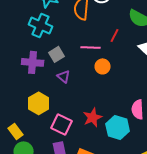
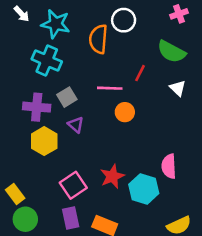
yellow hexagon: (39, 103) -> (44, 141), moved
pink square: (62, 124) -> (73, 185), turned 30

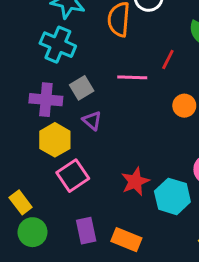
orange circle: (125, 112) -> (184, 106), moved
pink square: (73, 185) -> (73, 176), moved

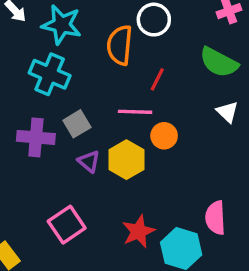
red line: (168, 59) -> (157, 79), moved
orange circle: (184, 106) -> (164, 136), moved
yellow hexagon: (55, 140) -> (126, 160), moved

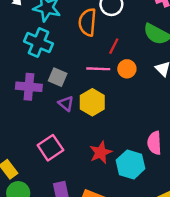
gray square: (77, 124) -> (58, 77), turned -36
orange circle: (164, 136) -> (127, 69), moved

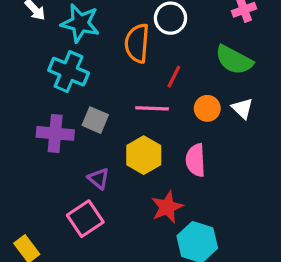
orange circle: (127, 69) -> (207, 108), moved
purple triangle: (66, 103) -> (99, 179), moved
pink semicircle: (154, 143) -> (196, 160), moved
red star: (101, 152) -> (167, 207), moved

